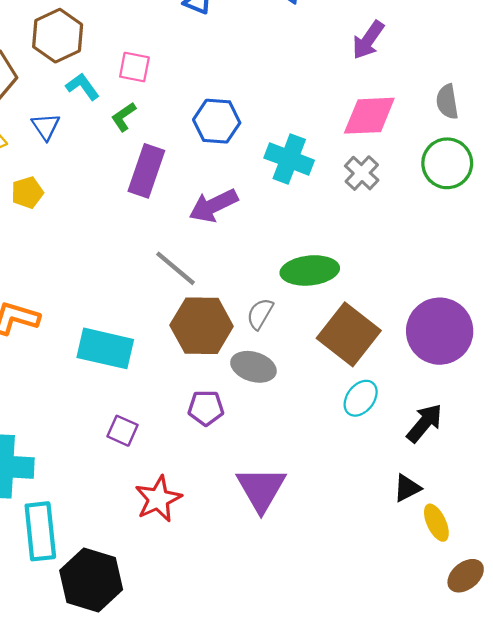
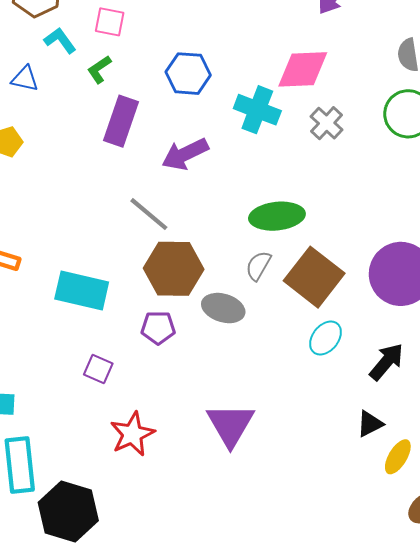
pink diamond: (369, 116) -> (303, 69), moved
blue triangle: (46, 127) -> (25, 79), turned -44
gray semicircle: (260, 314) -> (258, 266), moved
purple pentagon: (206, 408) -> (158, 328), moved
yellow ellipse: (436, 523) -> (398, 457), turned 56

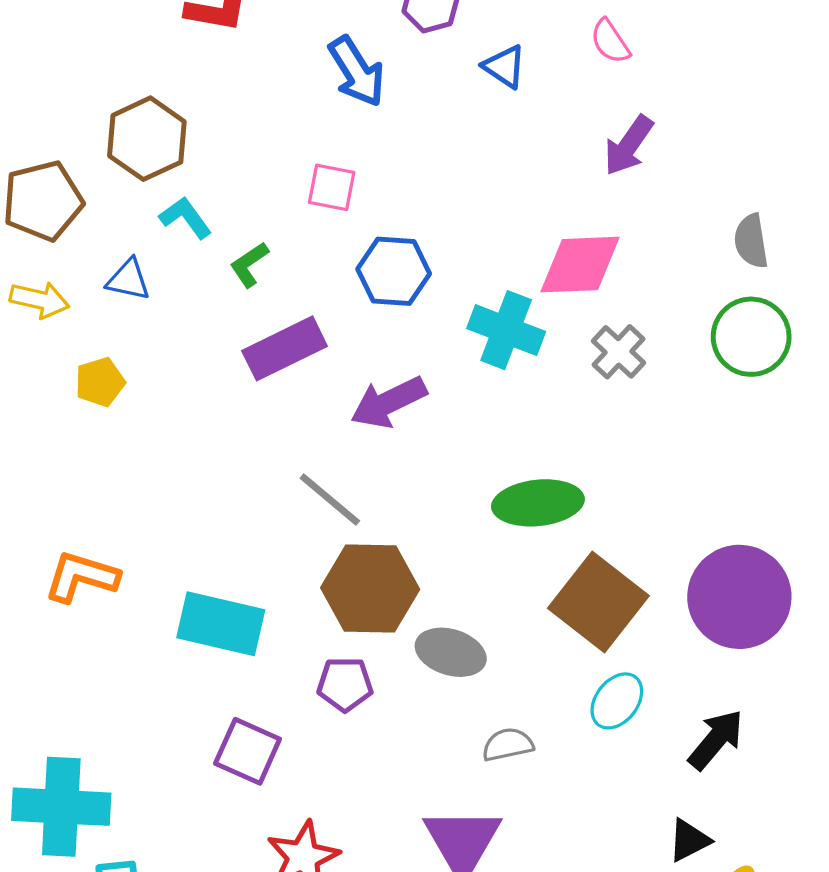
pink square: (110, 22) -> (332, 187), moved
purple rectangle: (121, 121) -> (285, 348), turned 45
gray semicircle: (258, 266) -> (508, 745), moved, turned 48
purple square: (98, 369) -> (248, 751), size x1.4

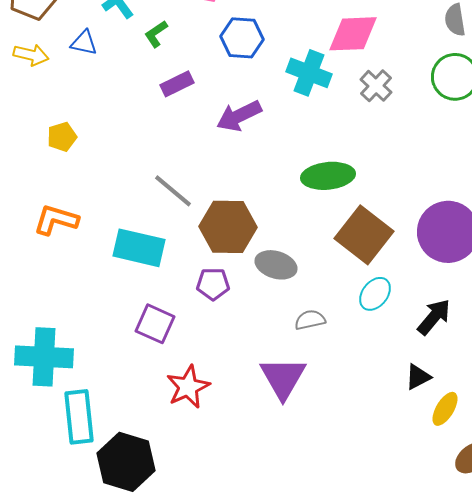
purple rectangle: (285, 348) -> (177, 84), size x0.7
yellow pentagon: (100, 382) -> (62, 137), moved
gray line: (330, 500) -> (173, 191), moved

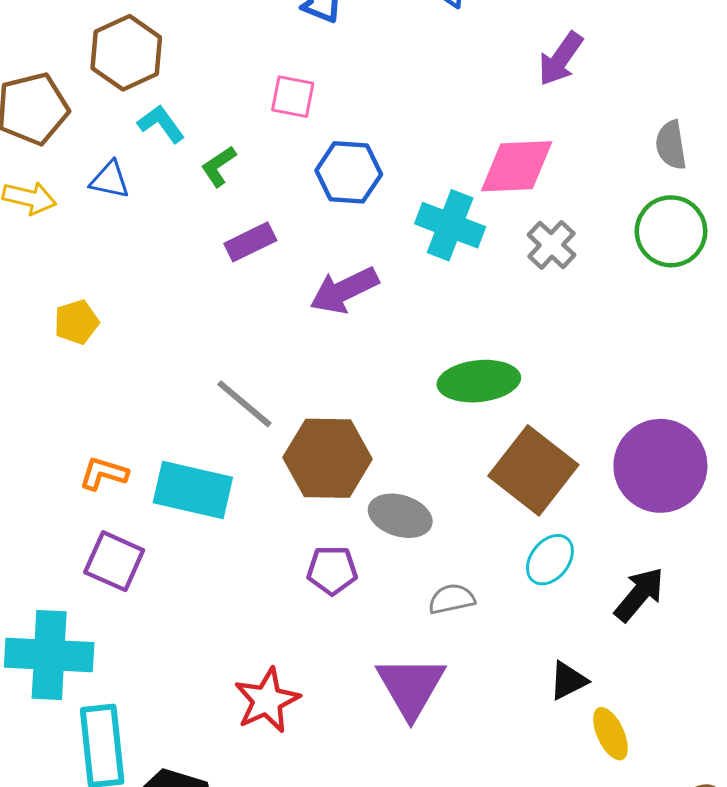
orange L-shape: (56, 220) -> (104, 473), moved, size x0.7
purple pentagon: (213, 284) -> (332, 570), moved
purple square: (155, 324) -> (114, 561), moved
black triangle: (418, 377) -> (568, 681), moved
yellow ellipse: (445, 409) -> (610, 734), moved, turned -56

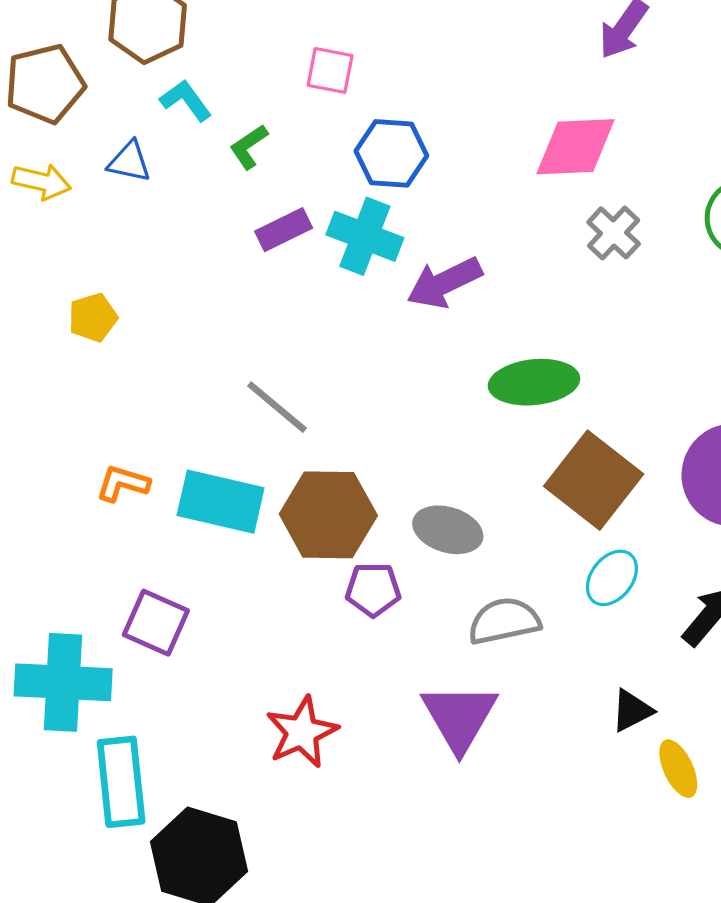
cyan cross: (450, 225) -> (365, 236), moved
purple arrow: (344, 290) -> (444, 283), moved
brown hexagon: (328, 458) -> (328, 515), moved
purple square: (114, 561) -> (156, 623), moved
gray semicircle: (452, 599) -> (504, 621), size x1.4

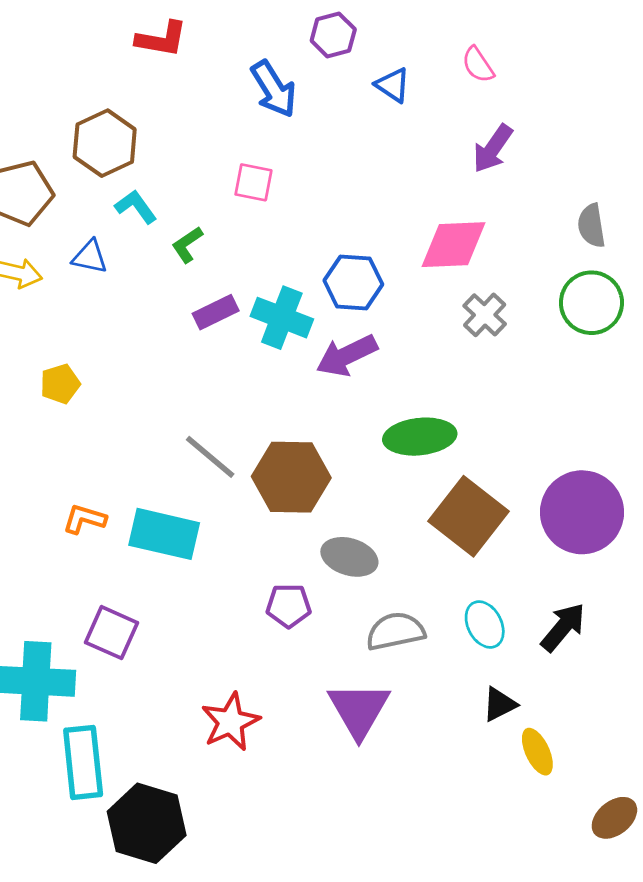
blue hexagon: (391, 153) -> (353, 282), moved
brown hexagon: (328, 515) -> (291, 477), moved
cyan ellipse: (612, 578) -> (485, 625), moved, turned -66

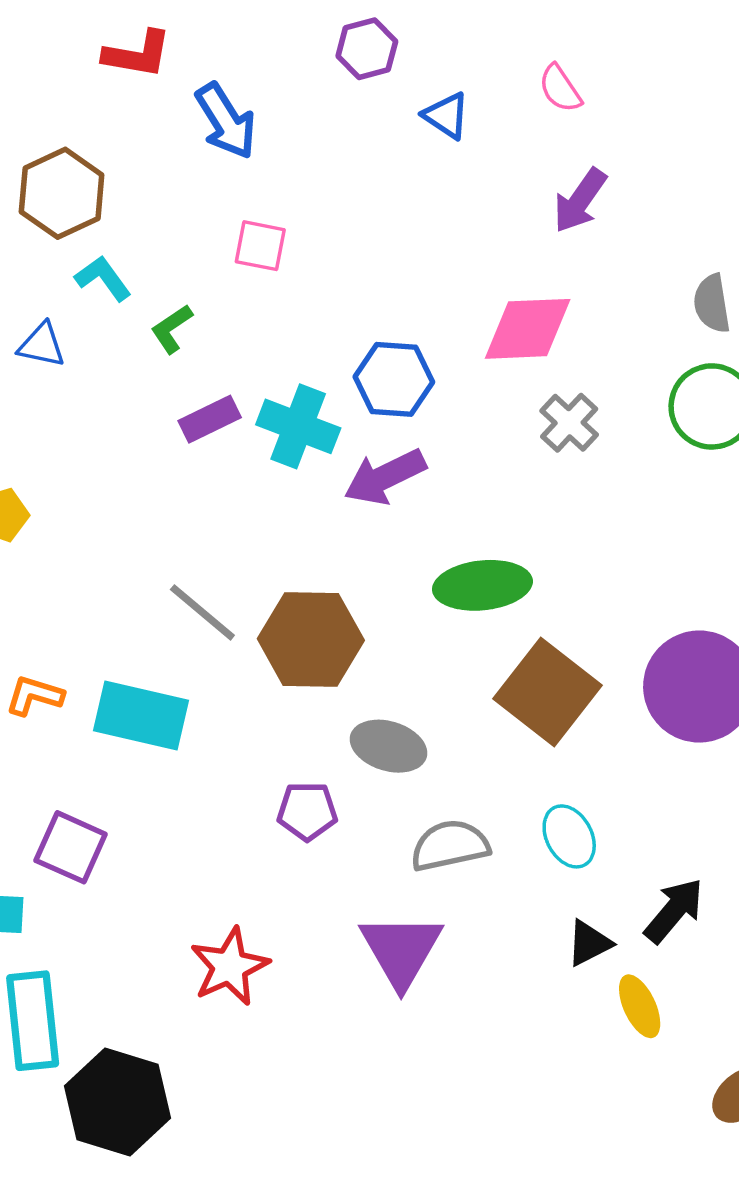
blue arrow: (274, 89) -> (226, 121), moved
black arrow: (563, 627) -> (674, 911), moved

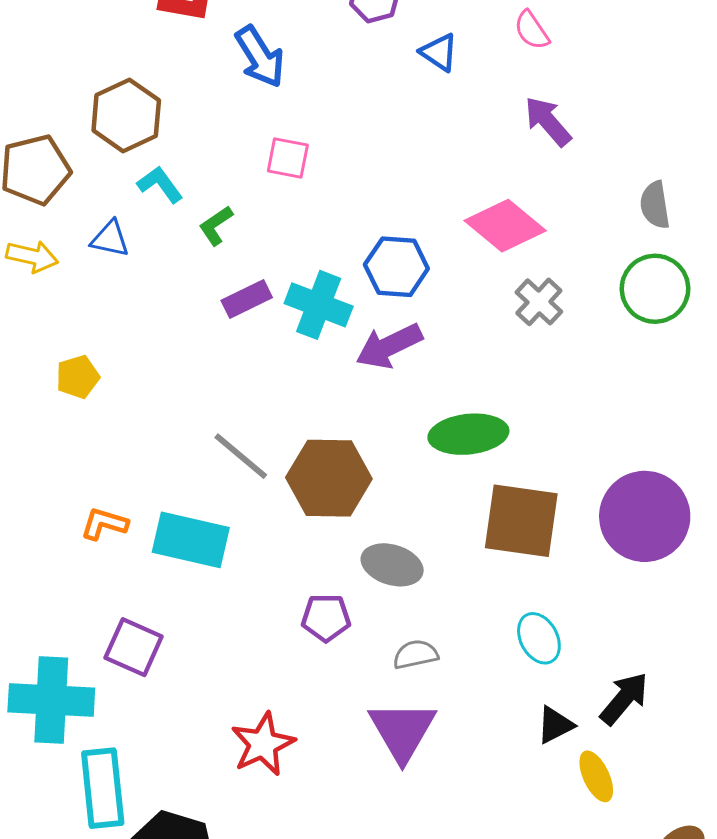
purple arrow: (580, 201) -> (548, 121), turned 104
pink diamond: (528, 329) -> (505, 226), turned 42
brown square: (547, 692) -> (521, 521), turned -30
gray semicircle: (450, 845) -> (416, 654), moved, size x0.7

